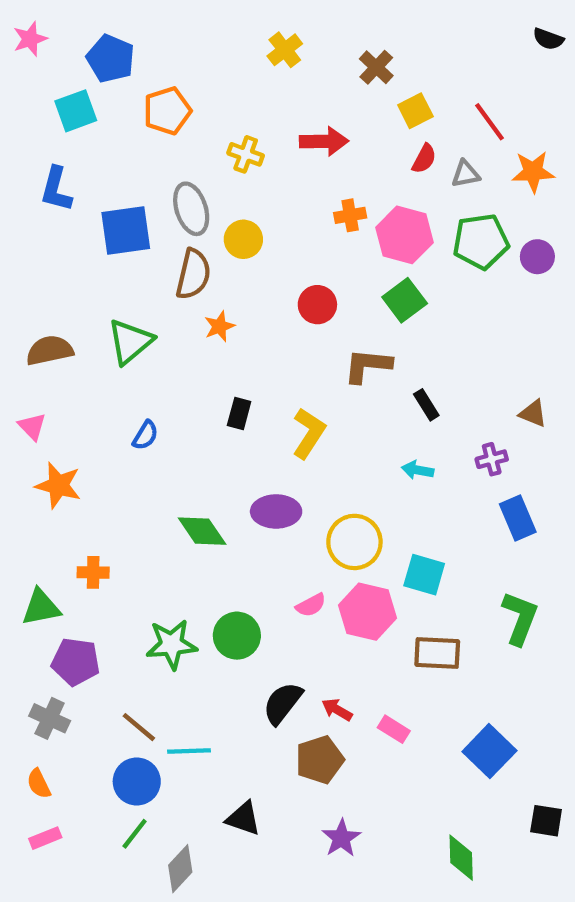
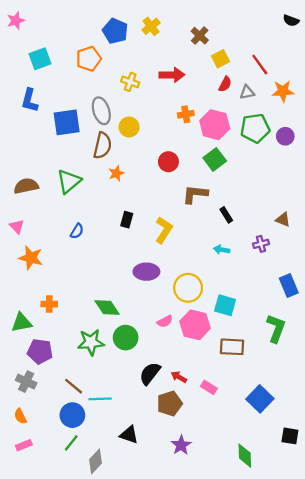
blue pentagon: (111, 59) -> (115, 31), moved
blue rectangle: (518, 518) -> (289, 286), moved
green diamond: (202, 531) -> (107, 307), moved

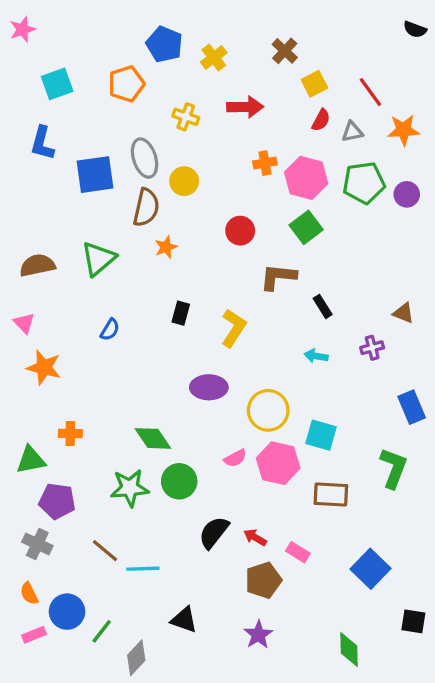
yellow cross: (151, 26) -> (214, 57), moved
brown pentagon: (170, 404) -> (263, 580), moved
blue circle: (72, 415) -> (67, 612), moved

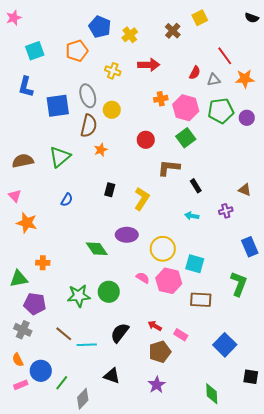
yellow square: (314, 84) -> (200, 18), moved
green diamond: (153, 438) -> (97, 249), moved
pink semicircle: (235, 458) -> (143, 278), turned -120
black semicircle: (214, 532) -> (120, 333), moved

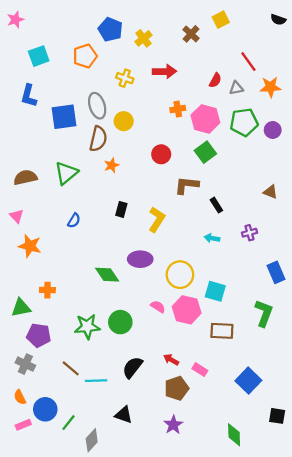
brown triangle: (245, 190) -> (270, 192), moved

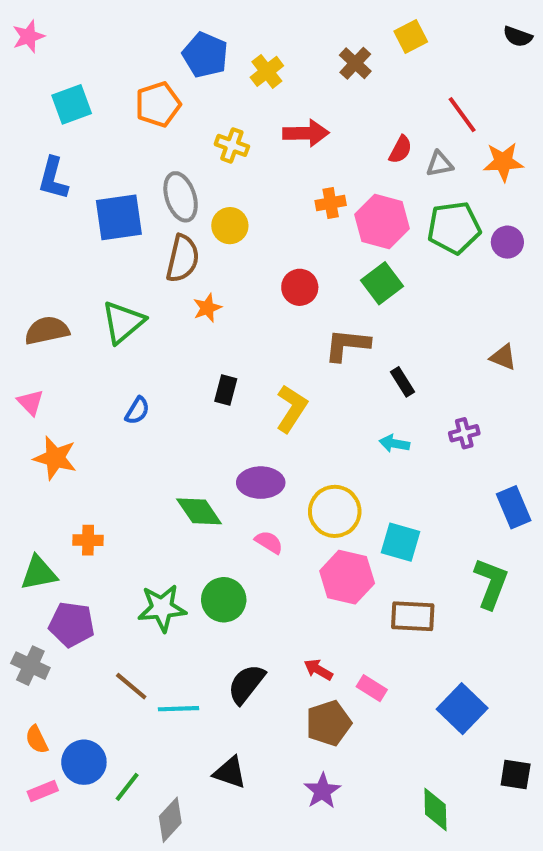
pink semicircle: (158, 307) -> (269, 542), moved
gray cross: (25, 364) -> (30, 666), moved

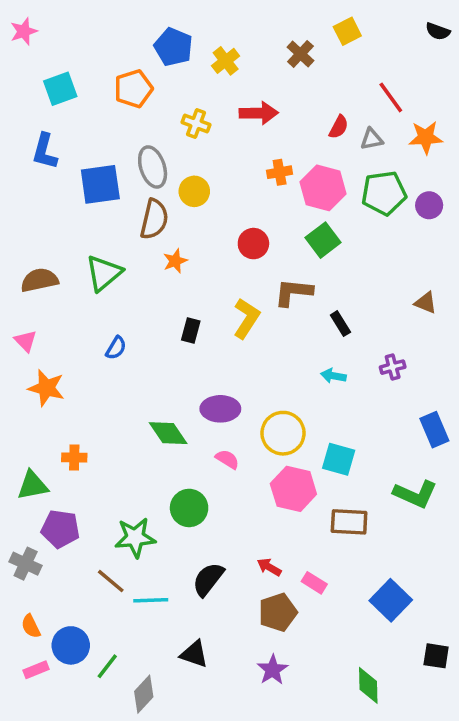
yellow L-shape: (292, 409) -> (246, 318), moved
green L-shape: (491, 583) -> (415, 494), turned 93
green star: (162, 608) -> (135, 538), moved

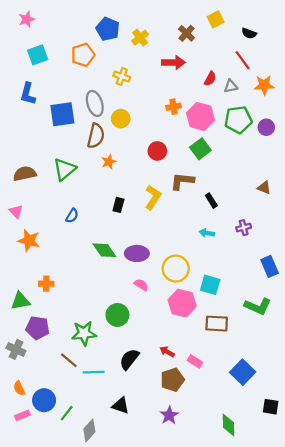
pink star: (24, 31) -> (27, 19), moved
black semicircle: (438, 31) -> (249, 33), moved
red arrow: (259, 113) -> (174, 62), moved
green diamond: (168, 433) -> (104, 250), moved

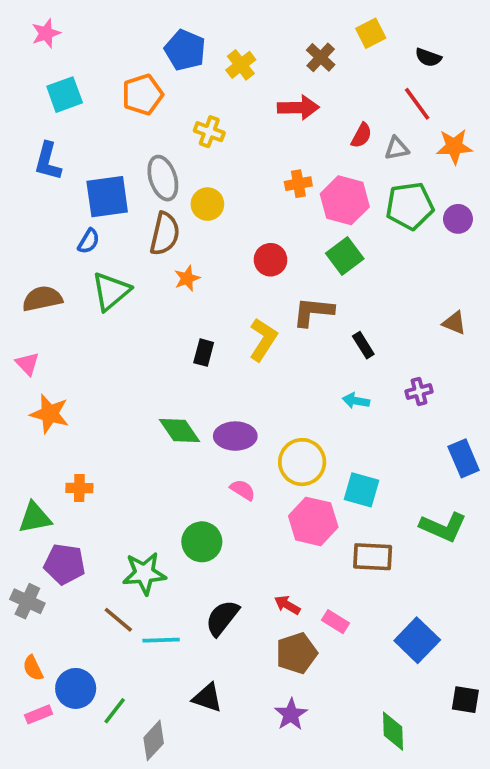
blue semicircle: (72, 216) -> (89, 241), moved

